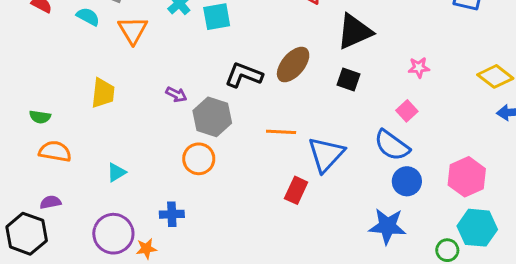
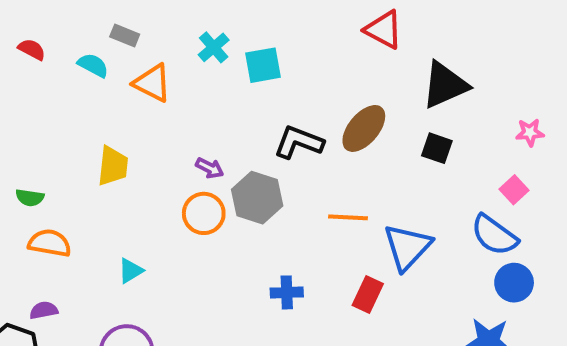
orange triangle: (133, 30) -> (152, 83), turned -32
orange circle: (199, 159) -> (204, 213), moved
blue cross: (172, 214) -> (287, 292), moved

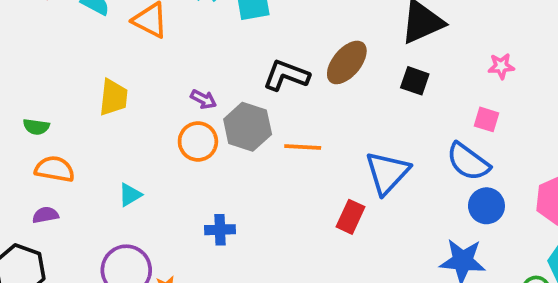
pink square: (514, 190) -> (486, 119), turned -30
orange line: (348, 217) -> (303, 147), moved
blue cross: (287, 292) -> (220, 230), moved
purple semicircle: (44, 310) -> (45, 215), moved

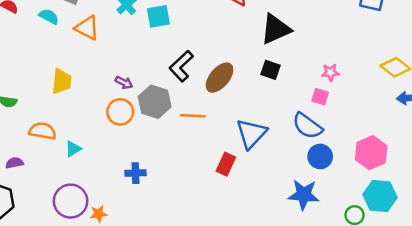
brown ellipse: (347, 62) -> (220, 78), moved
pink star: (501, 66) -> (330, 72), moved
black L-shape: (286, 75) -> (181, 66), turned -64
orange semicircle: (55, 169) -> (43, 131), moved

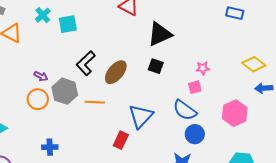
pink square: (320, 97) -> (195, 87), turned -32
pink hexagon: (371, 153) -> (235, 113), moved

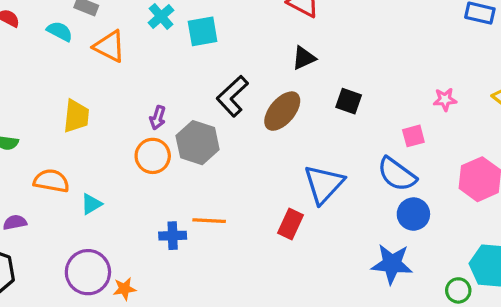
black triangle: (160, 34) -> (304, 58), moved, size x0.6
pink star: (203, 68) -> (445, 99), moved
purple arrow: (41, 76) -> (158, 118), turned 80
orange line: (95, 102) -> (209, 221), moved

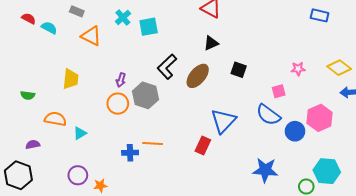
cyan semicircle: (60, 31) -> (49, 28), moved
blue circle: (413, 214) -> (295, 131), moved
purple circle: (88, 272) -> (78, 175), size x0.7

